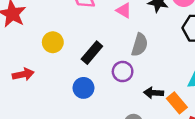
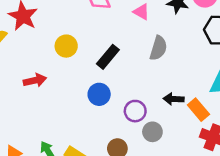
purple circle: (123, 72) -> (135, 111), moved

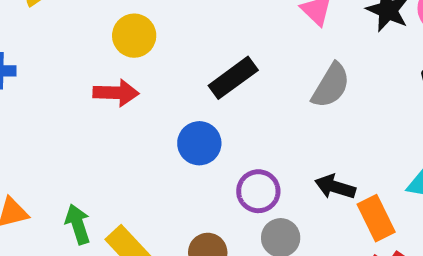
yellow circle: (66, 46) -> (134, 36), moved
red arrow: (35, 80) -> (116, 93), moved

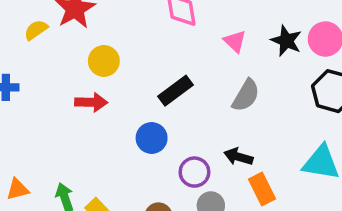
black arrow: (335, 187) -> (238, 157), moved
orange rectangle: (376, 218) -> (262, 189), moved

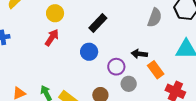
gray semicircle: (246, 95) -> (155, 18), moved
red arrow: (91, 102) -> (52, 38), turned -48

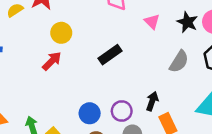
blue circle: (89, 52) -> (90, 113), moved
black arrow: (139, 54) -> (152, 101), turned 91

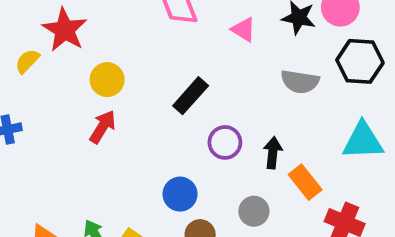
gray semicircle: (179, 62) -> (300, 82), turned 80
purple circle: (122, 111) -> (225, 142), moved

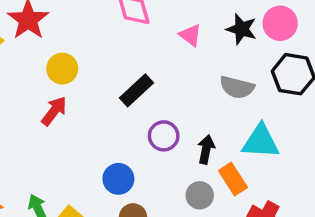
cyan triangle: (363, 141) -> (261, 142), moved
gray circle: (254, 211) -> (200, 195), moved

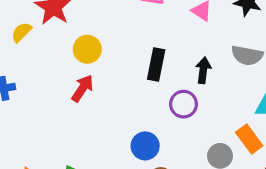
black rectangle: (137, 90) -> (156, 65), turned -32
black arrow: (206, 149) -> (203, 70), moved

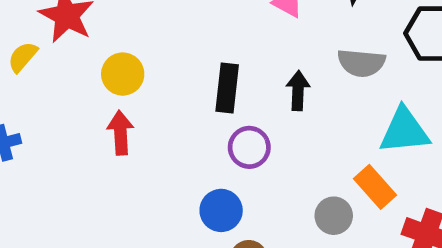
red arrow: (82, 88) -> (120, 133), turned -32
purple circle: (184, 104) -> (249, 147), moved

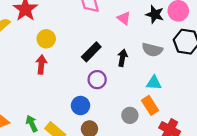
black rectangle: (227, 88) -> (91, 52), turned 30
cyan triangle: (404, 131) -> (154, 83), moved, size x0.7

